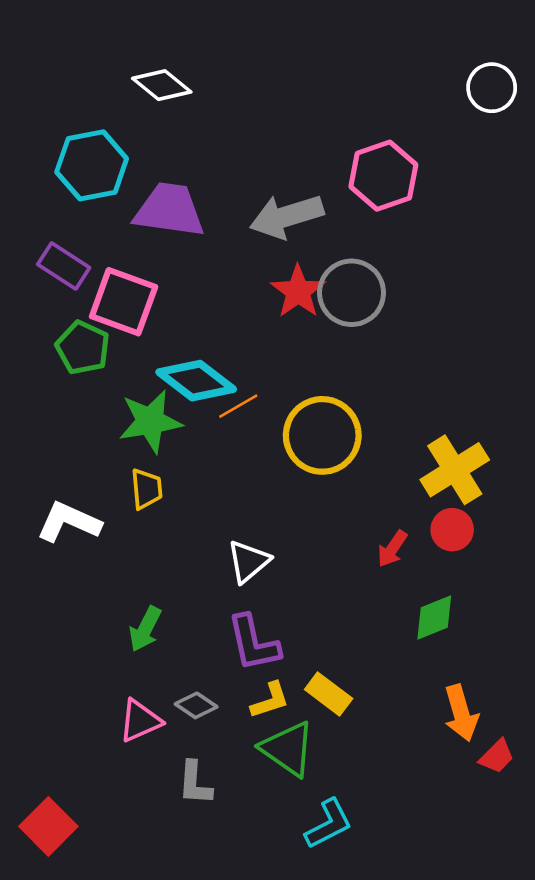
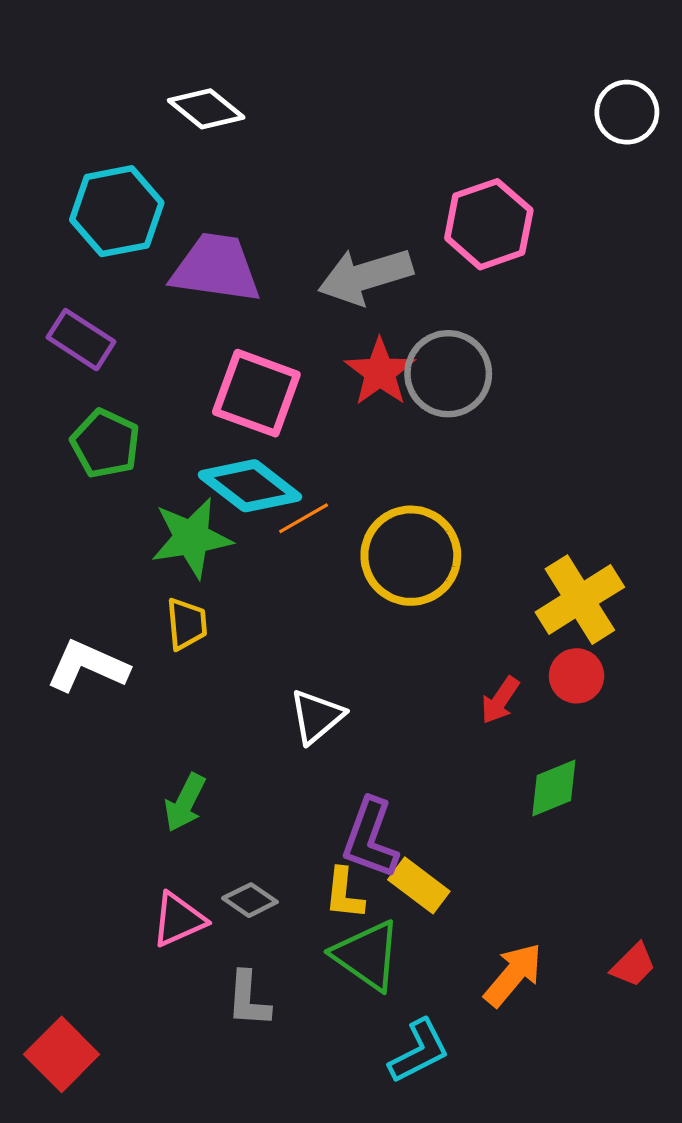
pink square: (124, 302) -> (256, 393), moved
purple L-shape: (253, 643) -> (370, 838), moved, turned 32
yellow L-shape: (270, 700) -> (344, 894), turned 114
orange arrow: (461, 713) -> (513, 975), moved, turned -124

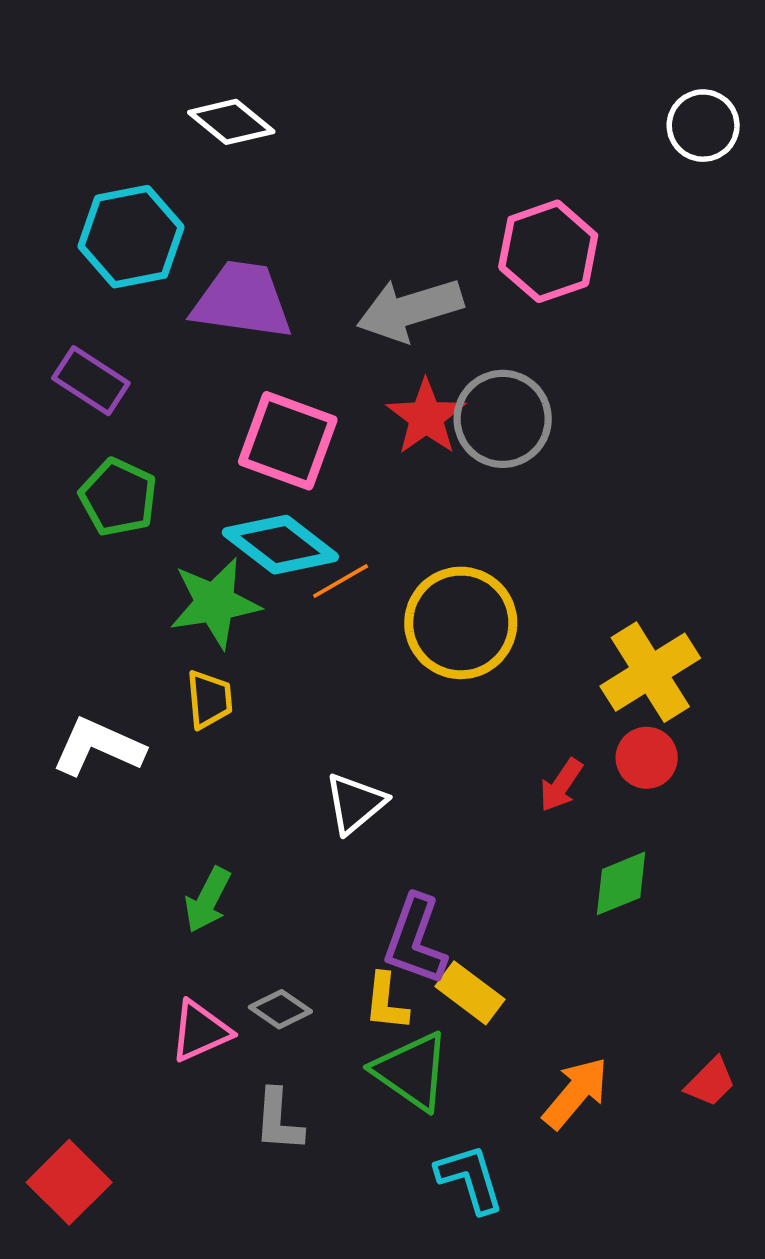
cyan L-shape: (419, 1051) -> (470, 1179), turned -80

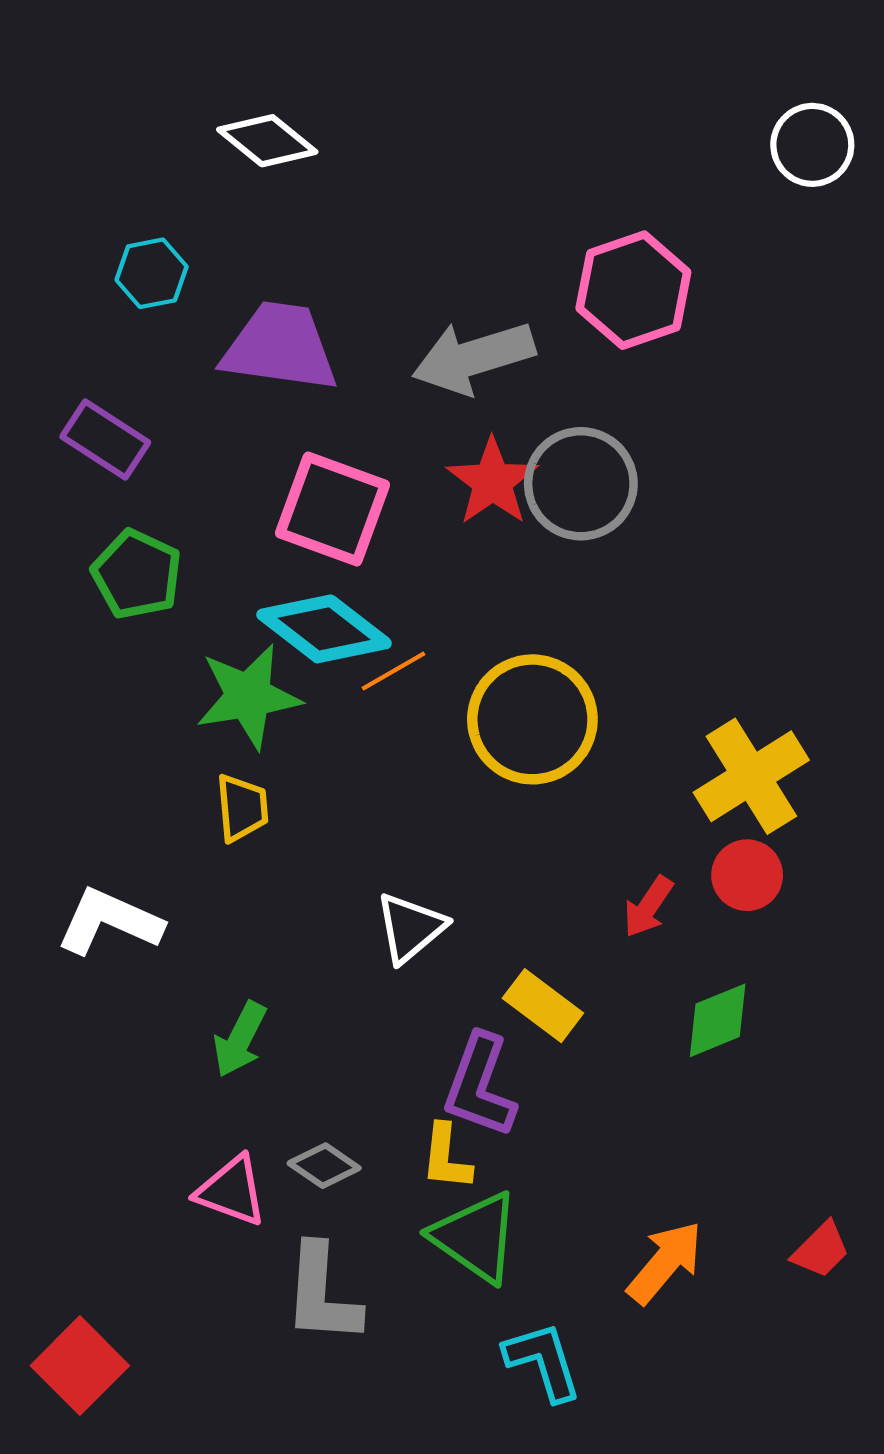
cyan hexagon: (131, 237) -> (152, 273), size x0.6
white L-shape: (98, 747) -> (109, 921), moved
yellow rectangle: (470, 993) -> (543, 1006), moved
pink triangle: (200, 1031) -> (231, 1191), turned 44
gray L-shape: (279, 1120) -> (322, 1294), size x1.4

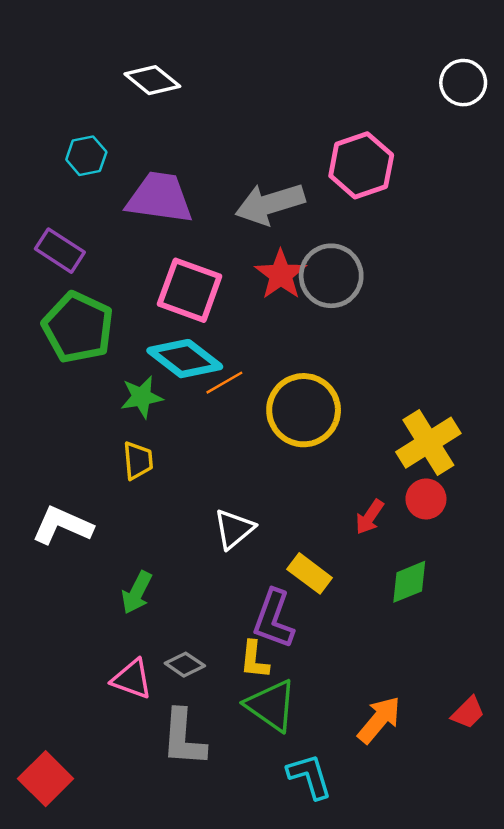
green pentagon: (137, 574) -> (78, 327), size x1.4
green star: (248, 696) -> (142, 397), size x0.7

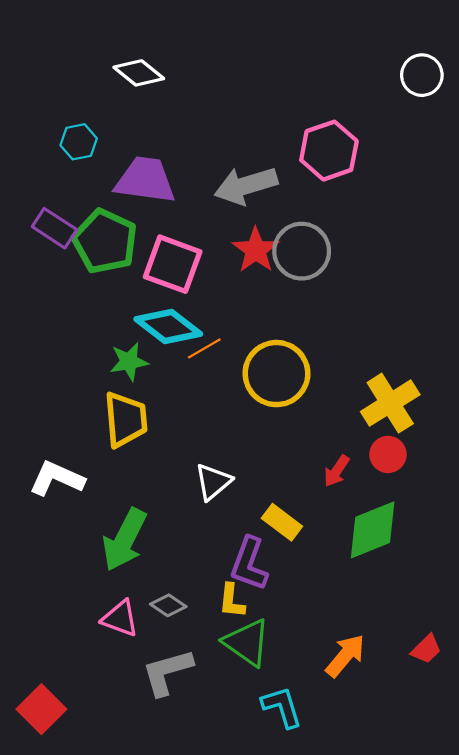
green pentagon: (78, 327) -> (105, 241), moved
yellow trapezoid: (138, 461) -> (126, 419), size x1.6
green diamond: (409, 582) -> (373, 530), size x1.5
green arrow: (137, 593) -> (125, 540), size x1.6
gray L-shape: (184, 738) -> (167, 672), turned 70

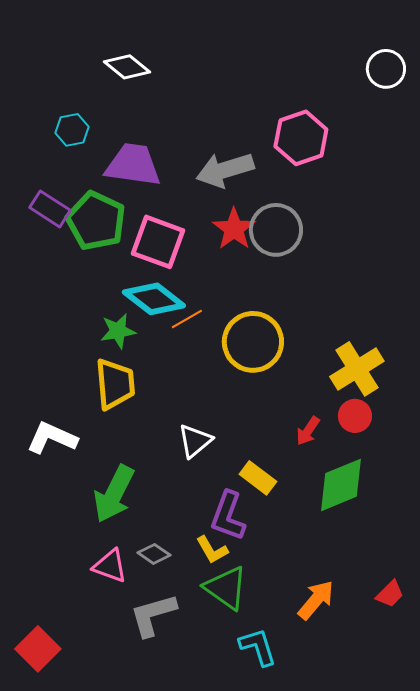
yellow L-shape: (232, 601) -> (212, 550), turned -36

